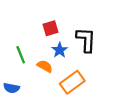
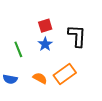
blue star: (60, 50) -> (45, 44), moved
orange semicircle: (45, 66) -> (40, 78), moved

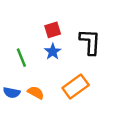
orange semicircle: (40, 78) -> (36, 93), moved

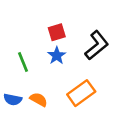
black L-shape: (90, 42) -> (97, 45), turned 48

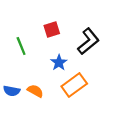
blue star: (57, 56) -> (59, 63), moved
green line: (23, 62) -> (21, 46), moved

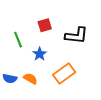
black L-shape: (88, 41) -> (76, 36), turned 45
blue star: (59, 63) -> (40, 54), moved

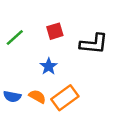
green line: (18, 40) -> (15, 37), moved, turned 70
orange rectangle: (64, 73) -> (65, 98), moved

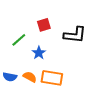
green line: (15, 37) -> (19, 40), moved
orange rectangle: (65, 98) -> (52, 78), turned 45

